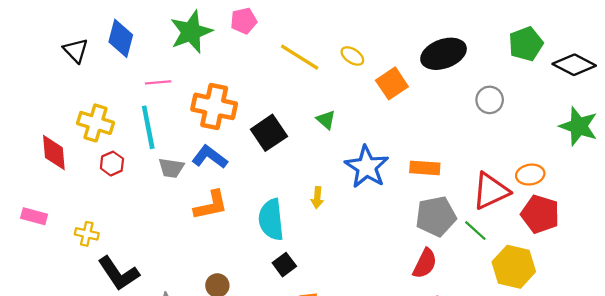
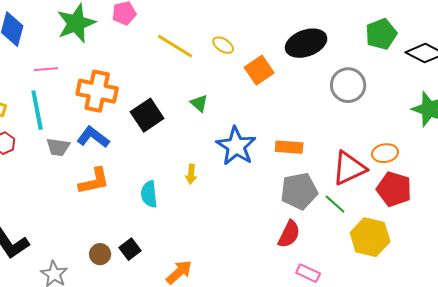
gray circle: (490, 100) -> (348, 85), size x1.4
cyan semicircle: (271, 220) -> (149, 194), size x0.7
black square: (284, 265) -> (130, 249), moved

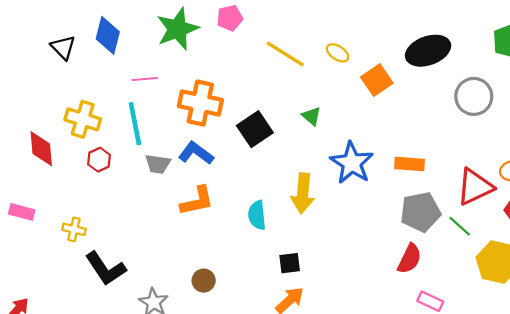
yellow arrow: (191, 174) -> (303, 193), size x1.8
black square: (130, 249) -> (290, 263), moved, turned 30

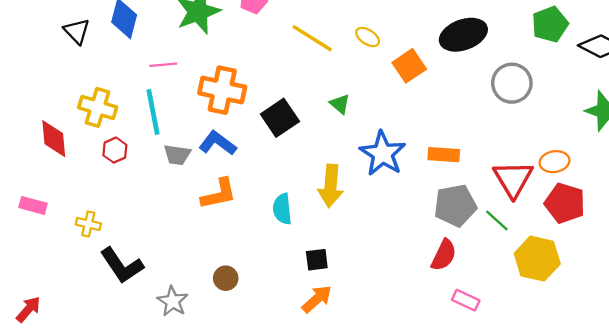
red triangle: (475, 187) -> (513, 179), turned -36

